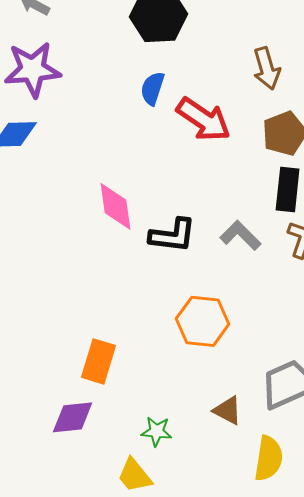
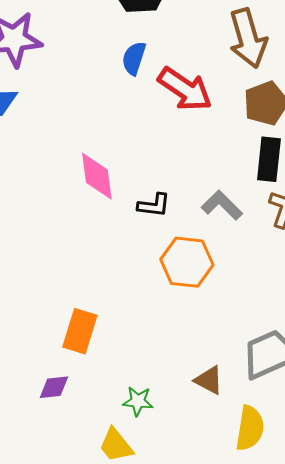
brown arrow: (267, 68) -> (248, 38), size x1.4
black L-shape: (173, 235) -> (154, 205), size x0.7
orange hexagon: (203, 321) -> (187, 262), moved
purple diamond: (73, 417) -> (54, 387), size x0.7

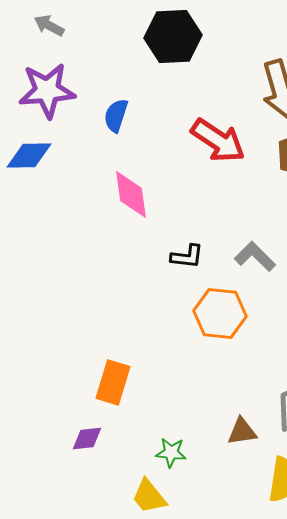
blue semicircle: (134, 58) -> (116, 115), moved
pink diamond: (97, 176) -> (131, 194), moved
brown triangle: (209, 380) -> (242, 431), turned -36

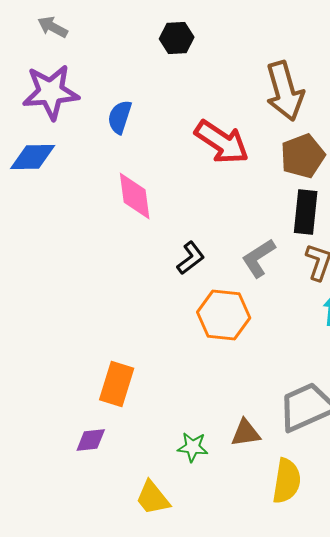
black hexagon: (173, 36) -> (177, 38), size x0.6
black L-shape: (187, 256) -> (191, 258), turned -44
gray L-shape: (255, 256) -> (259, 258), turned -78
green star: (171, 452) -> (193, 447), moved

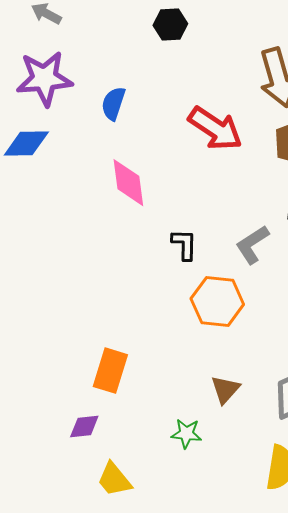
black L-shape: (191, 258) -> (184, 245), turned -52
brown triangle: (246, 433) -> (225, 390), moved, turned -40
yellow trapezoid: (153, 498) -> (114, 480), moved

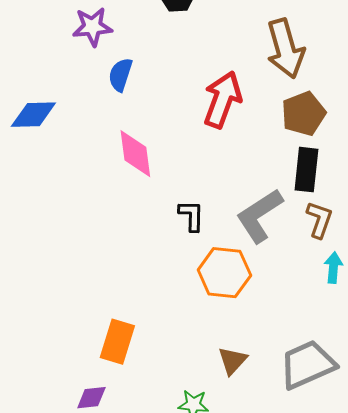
purple star: (44, 79) -> (92, 27), moved, size x0.7
red arrow: (215, 129) -> (222, 100), turned -104
gray L-shape: (252, 245) -> (259, 216), size x1.4

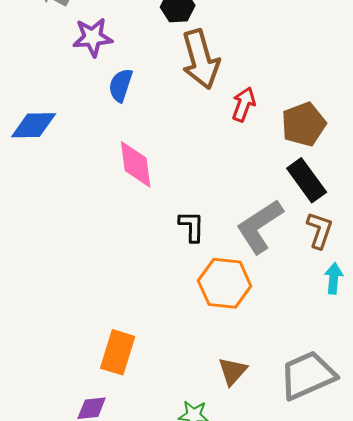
brown arrow: (285, 49) -> (201, 59), moved
red arrow: (222, 100) -> (244, 104), moved, size x0.6
black rectangle: (306, 170) -> (307, 180), turned -42

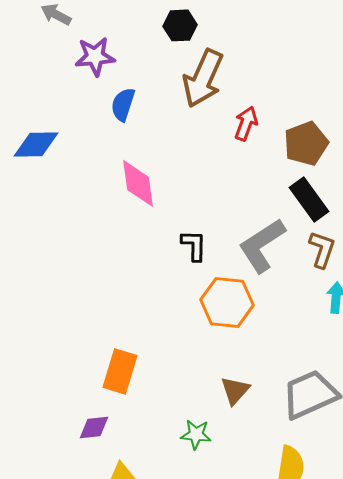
brown arrow: (201, 59) -> (203, 78), turned 40

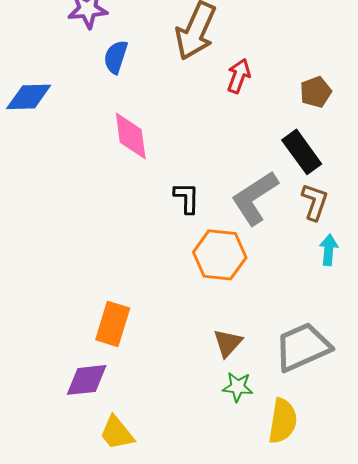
brown pentagon: (306, 143) -> (316, 92), moved, size x0.7
purple diamond: (94, 427) -> (87, 380), size x1.4
green star: (196, 434) -> (238, 387), moved

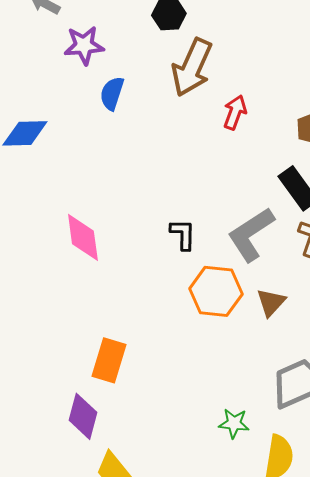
pink diamond: (131, 136) -> (83, 237), moved
brown triangle: (228, 343) -> (271, 302), moved
purple diamond: (87, 380) -> (83, 416), turned -69

